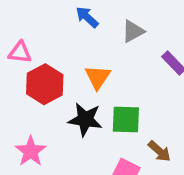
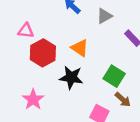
orange triangle: (98, 77) -> (80, 48), turned -30
green square: (126, 119) -> (114, 76), moved, turned 30

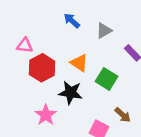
green square: (114, 76) -> (107, 79), moved
pink star: (33, 100) -> (46, 115), moved

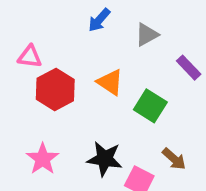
blue arrow: (72, 21) -> (99, 20), turned -91
black star: (71, 93) -> (105, 159), moved
pink star: (46, 115) -> (43, 159), moved

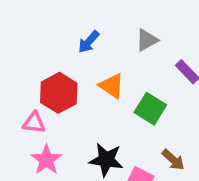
blue arrow: (99, 20) -> (89, 42), moved
pink triangle: (30, 57) -> (34, 123), moved

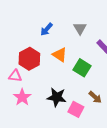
gray triangle: (147, 40) -> (80, 28), turned -32

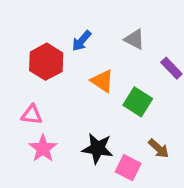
gray triangle: (80, 28) -> (134, 39), turned -32
red hexagon: (29, 59) -> (46, 62), moved

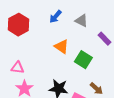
blue arrow: (81, 41) -> (55, 17), moved
red hexagon: (46, 62) -> (18, 25), moved

